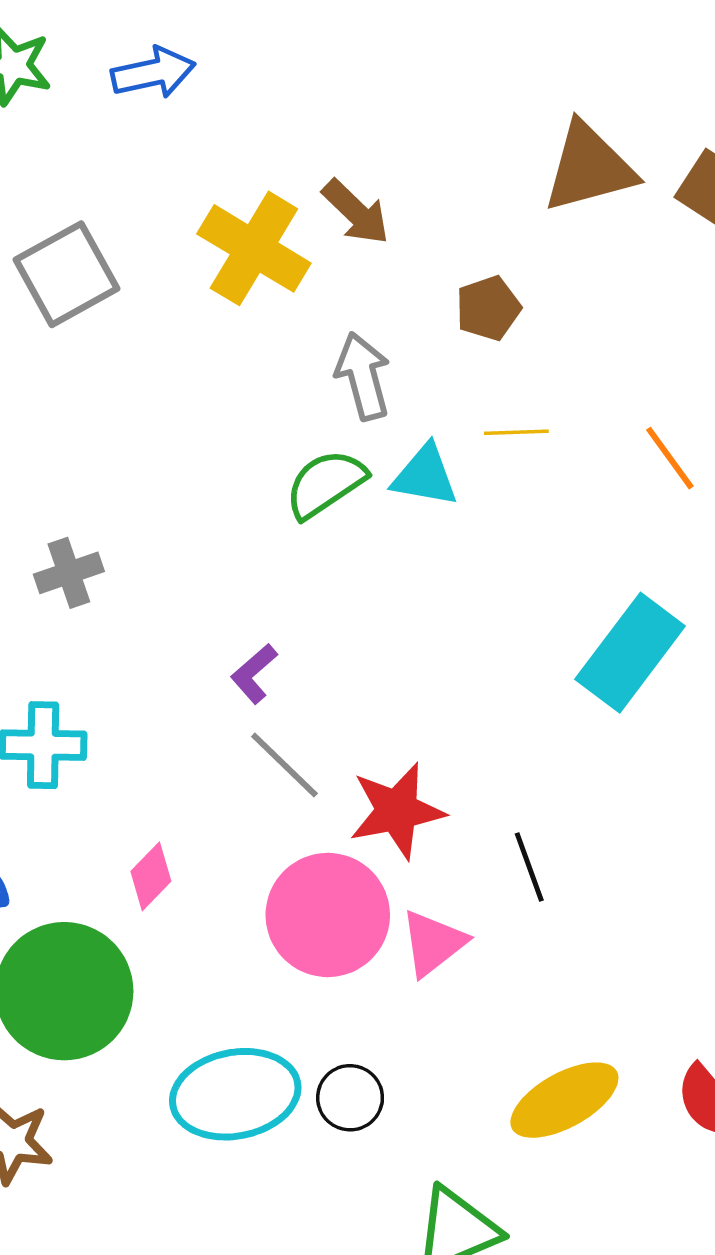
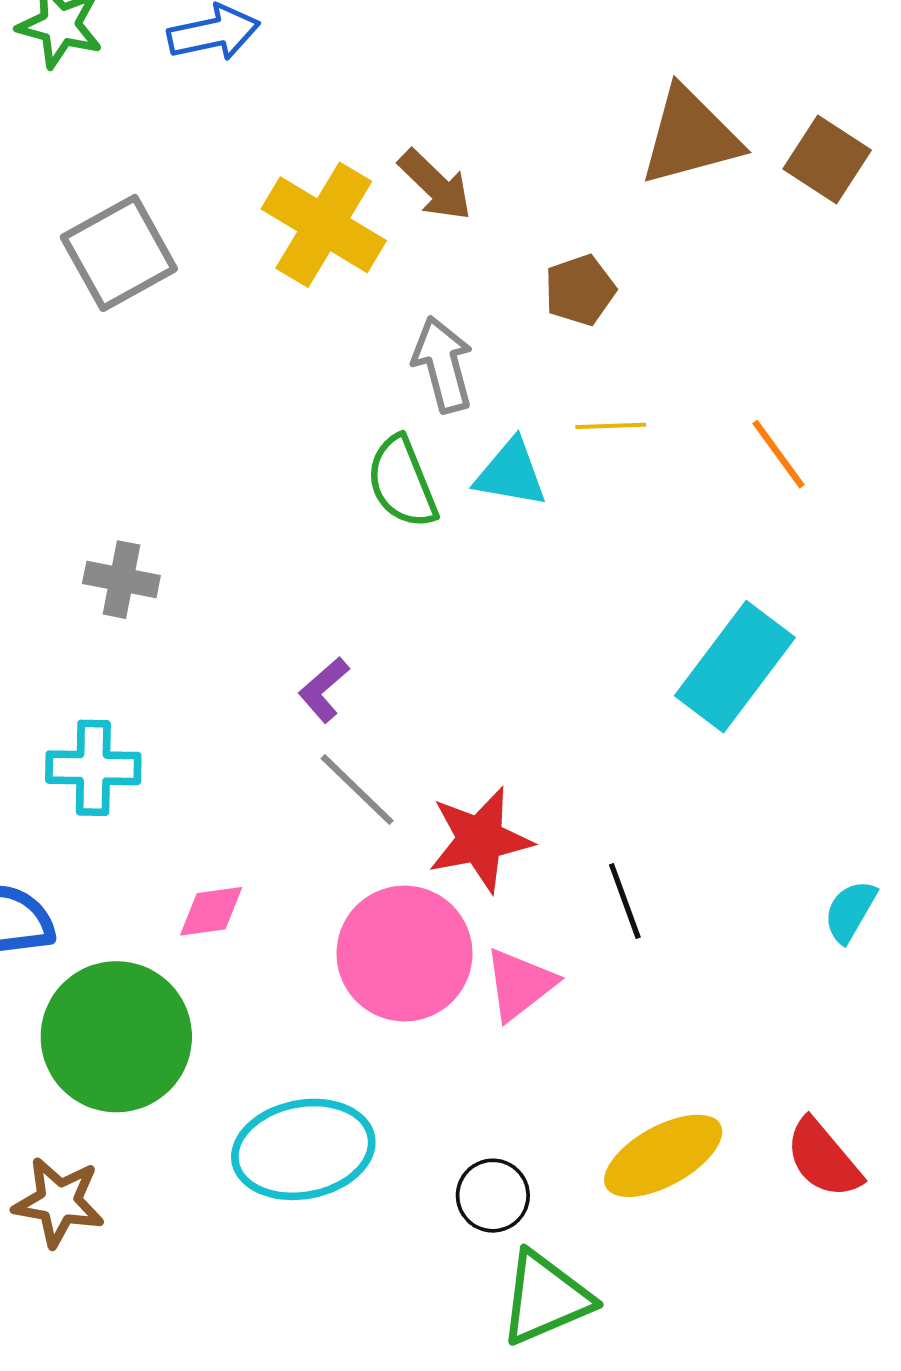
green semicircle: (325, 484) -> (402, 482), turned -78
gray cross: (69, 573) -> (121, 580), turned 30
pink diamond: (151, 876) -> (211, 911), turned 38
black circle: (350, 1098) -> (493, 1196), moved

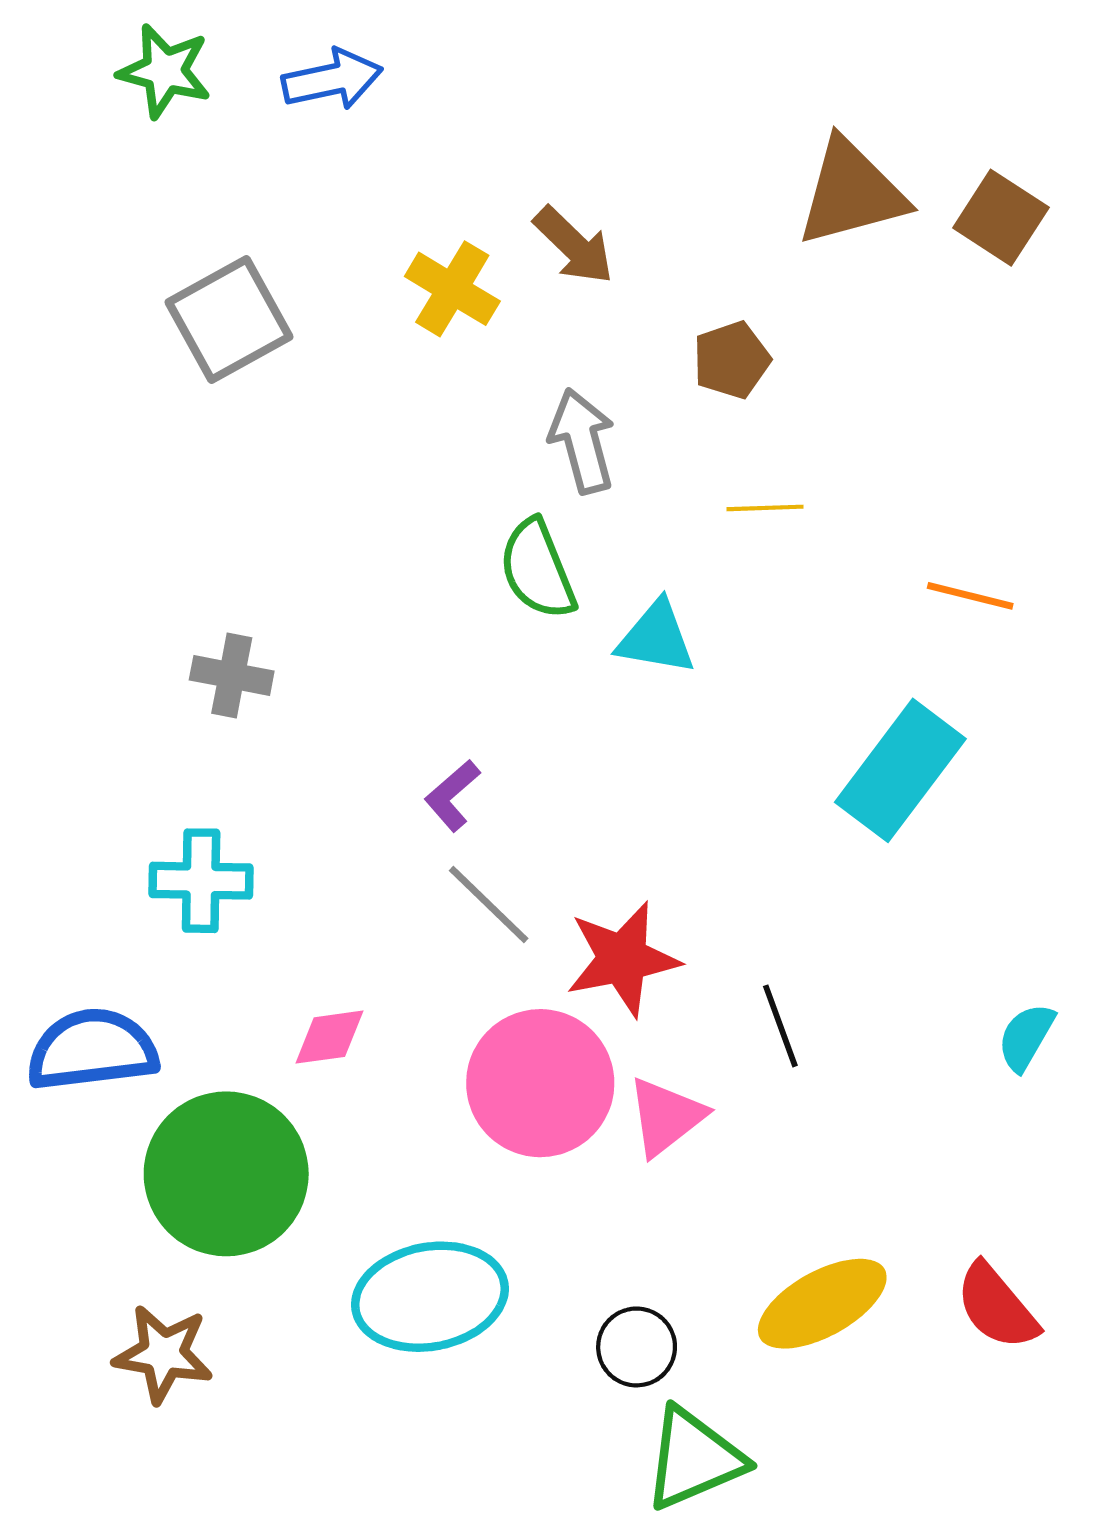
yellow cross: (324, 225) -> (452, 289), size x0.7
orange line: (778, 454) -> (970, 596), moved, turned -40
cyan triangle: (511, 473) -> (656, 638), moved

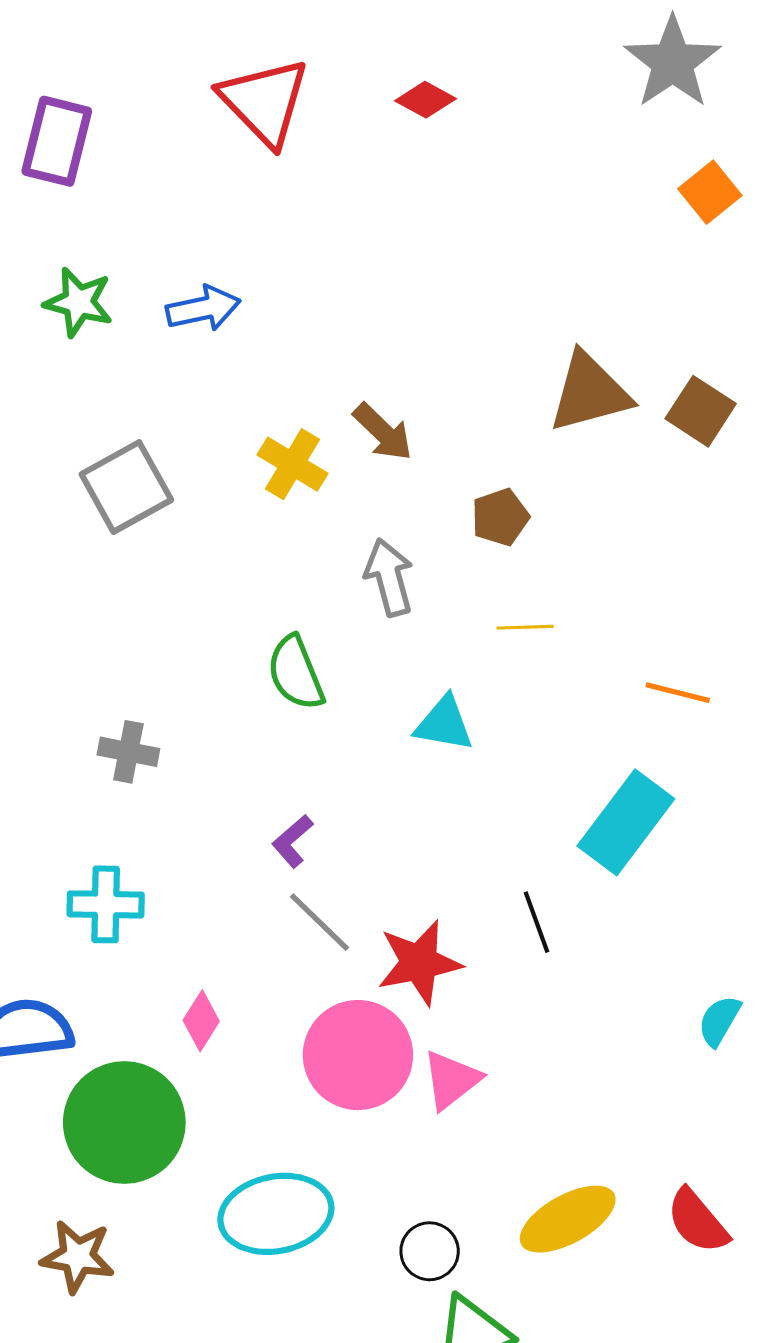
green semicircle: (537, 569) -> (296, 673), moved
black line: (780, 1026) -> (537, 922), moved
pink diamond: (329, 1037) -> (201, 1021), turned -50

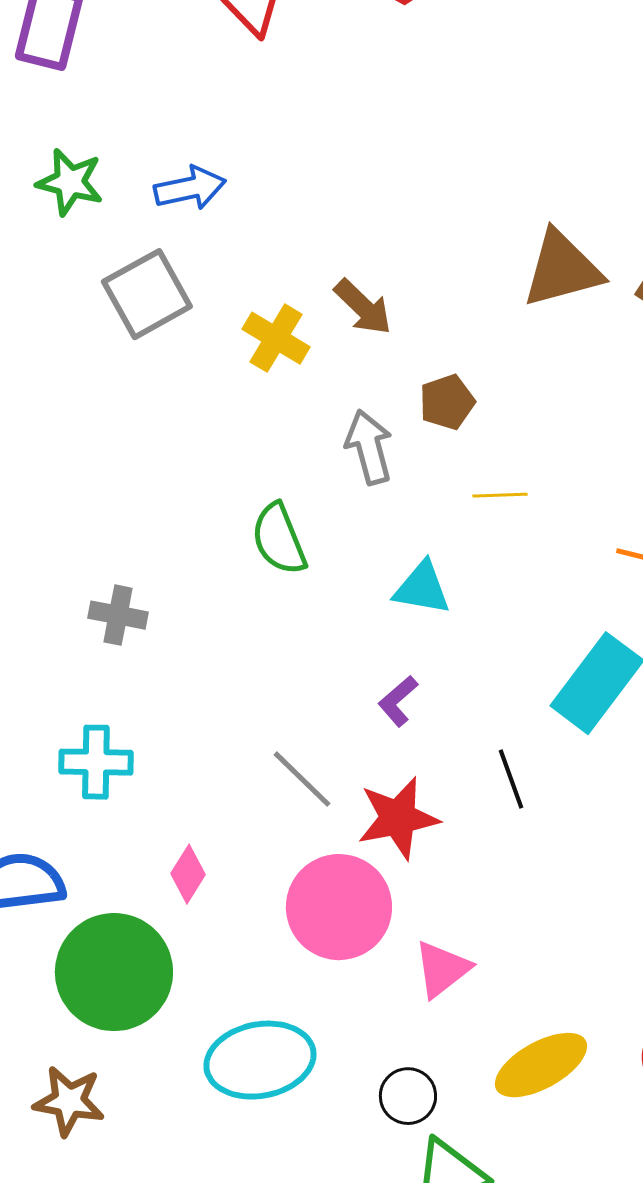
gray square: (126, 487) -> (147, 294), moved
brown pentagon: (500, 517) -> (447, 402), moved
purple L-shape: (293, 841) -> (398, 701), moved
pink triangle: (451, 1080) -> (442, 969), moved

